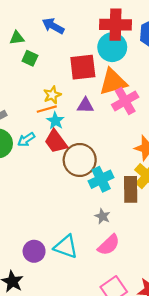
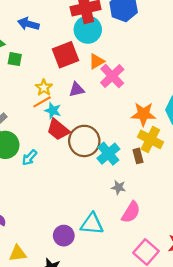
orange triangle: (113, 82) -> (97, 61), size x0.6
cyan arrow: (26, 139) -> (29, 158), moved
brown rectangle: (131, 189) -> (138, 156), size x0.6

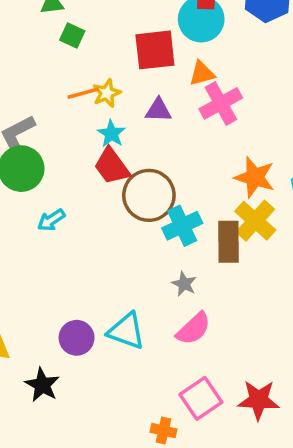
orange line: (42, 102) -> (83, 93), moved
brown rectangle: (138, 156) -> (228, 242), size x1.6
cyan arrow: (29, 158) -> (51, 220), moved

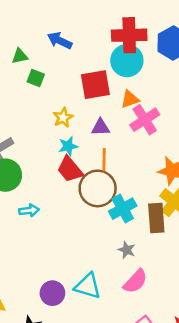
orange line: (83, 93) -> (104, 160), moved, turned -70
cyan star: (111, 134) -> (68, 146), turned 30
cyan arrow: (51, 220) -> (29, 210), turned -150

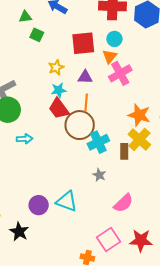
cyan circle: (127, 61) -> (114, 39), moved, size x0.6
orange triangle: (130, 99) -> (110, 56), turned -35
brown rectangle: (156, 218) -> (124, 151), size x0.7
pink semicircle: (135, 281) -> (123, 203), moved

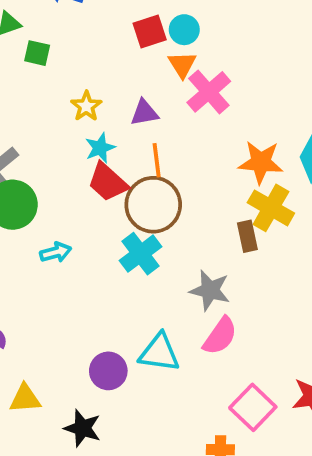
red square: (83, 43) -> (150, 32), moved, size x0.7
cyan cross: (98, 142) -> (140, 254), moved
gray star: (99, 175) -> (210, 290), size x1.5
pink semicircle: (123, 203) -> (220, 336), moved

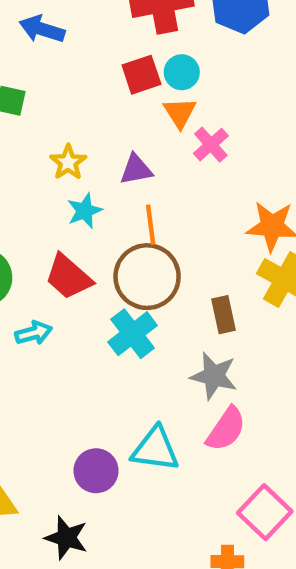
pink cross: (209, 92) -> (211, 145), size x0.7
red trapezoid: (108, 182) -> (68, 277), moved
brown rectangle: (247, 236) -> (224, 315), moved

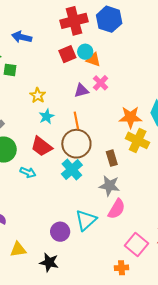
orange triangle: (180, 113) -> (93, 60), moved, turned -35
purple triangle: (136, 169) -> (81, 91), moved
cyan arrow: (34, 333) -> (28, 172), turned 42
cyan triangle: (155, 449) -> (86, 220), turned -45

